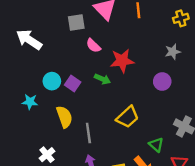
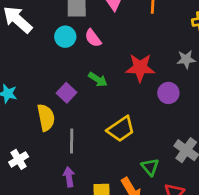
red star: (122, 61) -> (140, 68), moved
cyan circle: (52, 81) -> (65, 37), moved
purple square: (73, 83) -> (66, 93), moved

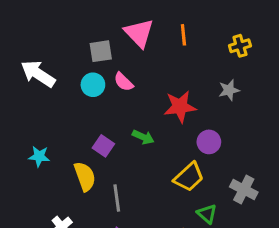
green arrow: (98, 79) -> (143, 137), moved
purple circle: (168, 93) -> (209, 142), moved
yellow trapezoid: (121, 129) -> (189, 177), moved

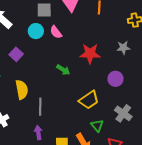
purple circle: (209, 142) -> (115, 79), moved
purple square: (103, 146) -> (16, 54), moved

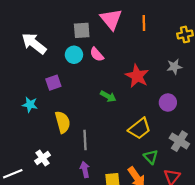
purple square: (16, 54) -> (53, 83), turned 32
red star: (90, 54) -> (137, 76), turned 30

